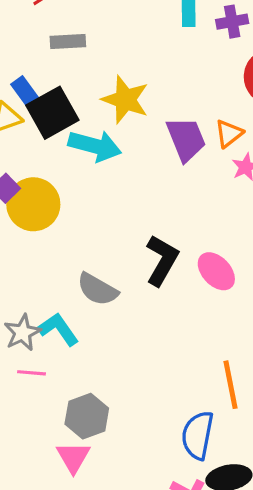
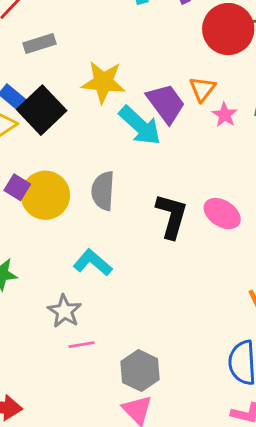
cyan arrow: (95, 146) -> (140, 126), moved, turned 42
gray semicircle: (97, 289) -> (103, 191), moved, turned 78
cyan L-shape: (58, 329) -> (93, 263), moved

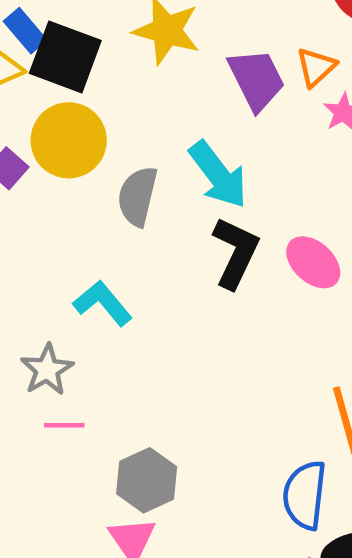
black square: (42, 110) -> (65, 57), turned -36
cyan arrow: (140, 126) -> (218, 175), moved
yellow circle: (45, 195) -> (69, 140), moved

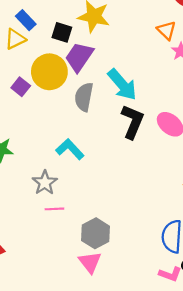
black square: (65, 57) -> (62, 32), moved, size x0.6
orange triangle: (316, 67) -> (166, 30), turned -30
purple trapezoid: (256, 79) -> (79, 57), moved, turned -116

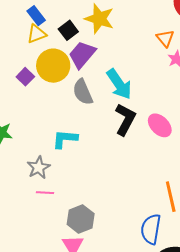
black square: (62, 32) -> (68, 30), turned 30
yellow triangle: (15, 39) -> (37, 34), moved
gray semicircle: (84, 97) -> (83, 92), turned -40
cyan L-shape: (70, 149) -> (65, 139), turned -48

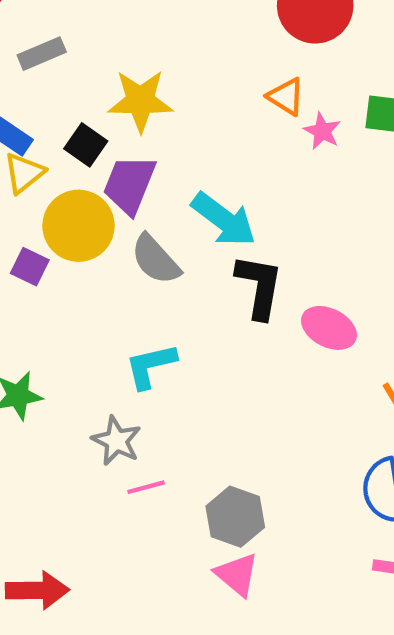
pink ellipse: (160, 125) -> (329, 328), moved

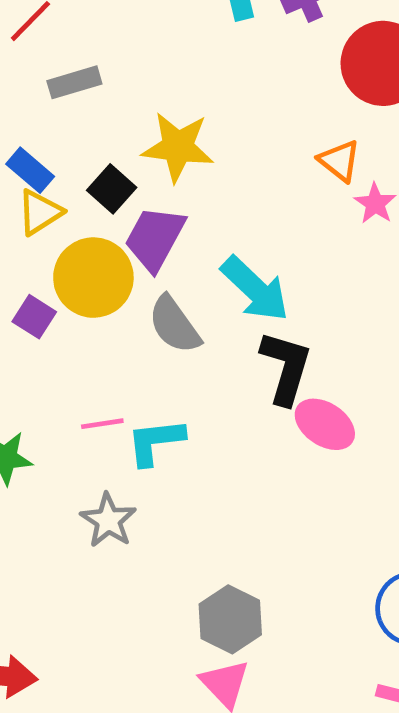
pink ellipse: (329, 328) -> (325, 424), moved
pink line: (146, 487) -> (102, 424), moved

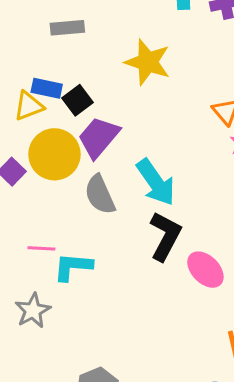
yellow star: (178, 147) -> (148, 62), moved
blue rectangle: (30, 170) -> (47, 88), moved, turned -40
pink ellipse: (325, 424) -> (205, 270), moved

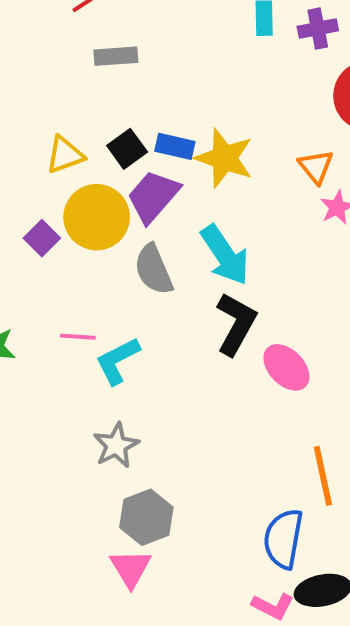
yellow star: (148, 62) -> (224, 158), moved
blue rectangle: (47, 88) -> (175, 146), moved
cyan L-shape: (73, 267) -> (118, 361), turned -33
gray star: (33, 311) -> (116, 445), moved

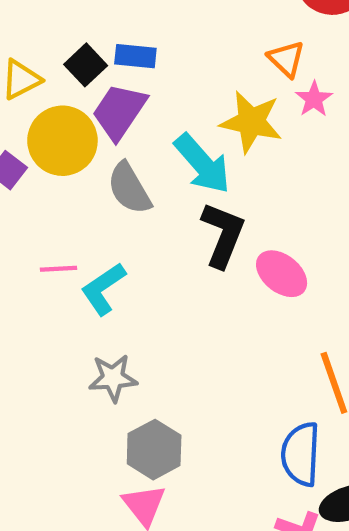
yellow star: (224, 158) -> (251, 122), moved
gray star: (116, 445) -> (113, 378), turned 30

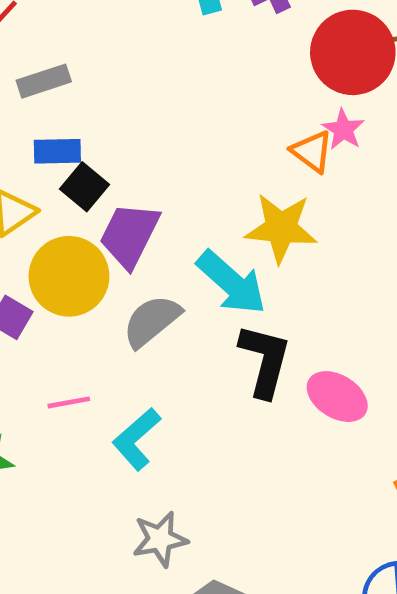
blue rectangle: (135, 56) -> (57, 151), moved
pink star: (314, 99) -> (343, 129), moved
gray semicircle: (129, 188) -> (152, 321), turned 88
pink line: (58, 269) -> (69, 402), moved

